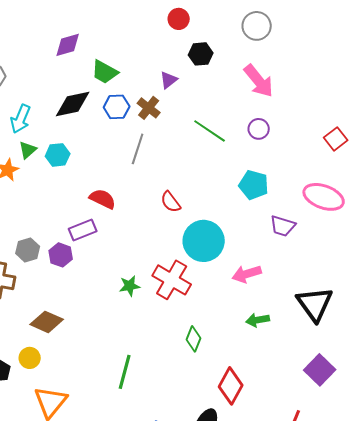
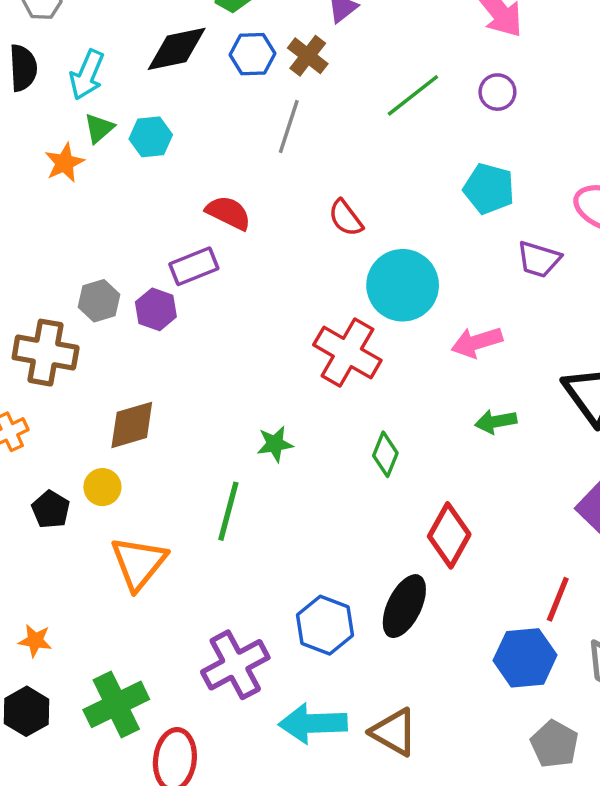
green line: (210, 131) -> (413, 95), turned -72
green star: (130, 286) -> (275, 444), moved
brown diamond: (47, 322) -> (132, 425), turned -40
green line: (125, 372) -> (228, 511), moved

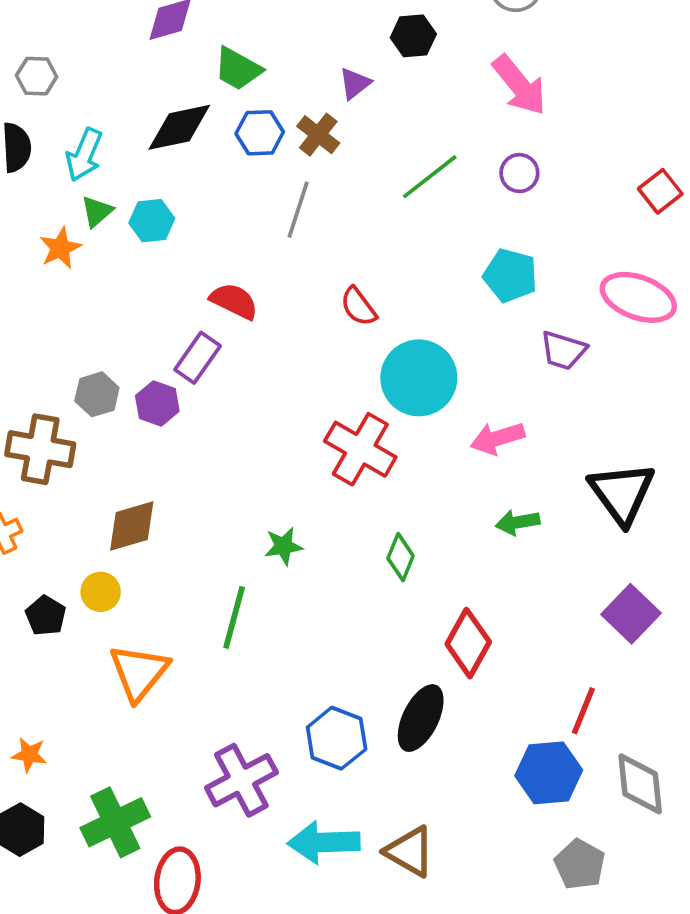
purple rectangle: (194, 266) -> (198, 358), turned -33

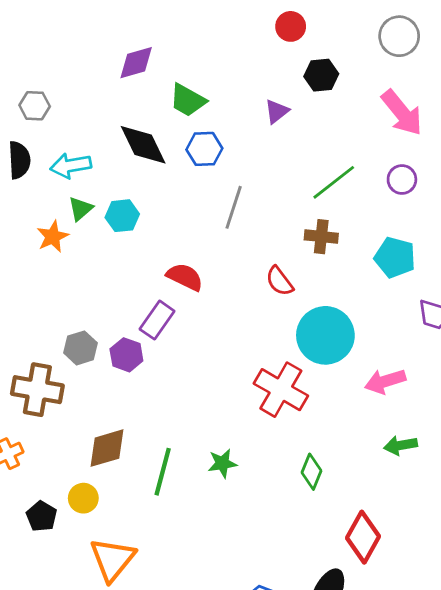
black diamond: (179, 127) -> (143, 145), turned 76
brown cross: (318, 135) -> (321, 237), moved, turned -32
cyan arrow: (84, 155) -> (71, 166), turned 57
green line: (234, 617) -> (163, 472), moved

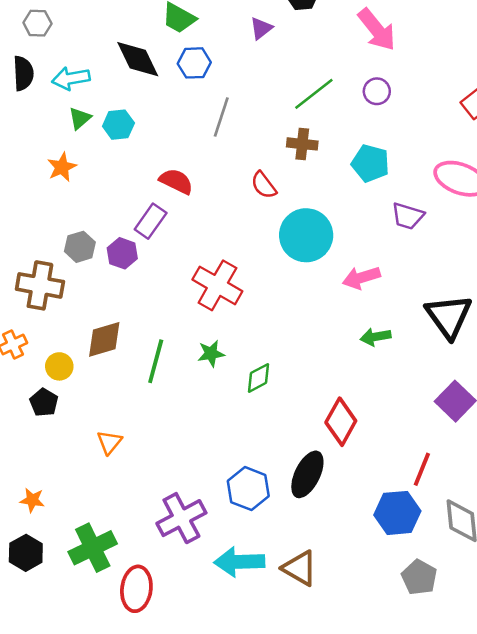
orange star: (53, 237) -> (62, 167), moved
red cross: (281, 390) -> (217, 285), moved
green diamond: (311, 472) -> (259, 378), moved, turned 40
yellow circle: (83, 498) -> (59, 366), moved
orange triangle: (113, 559) -> (109, 442), size x0.6

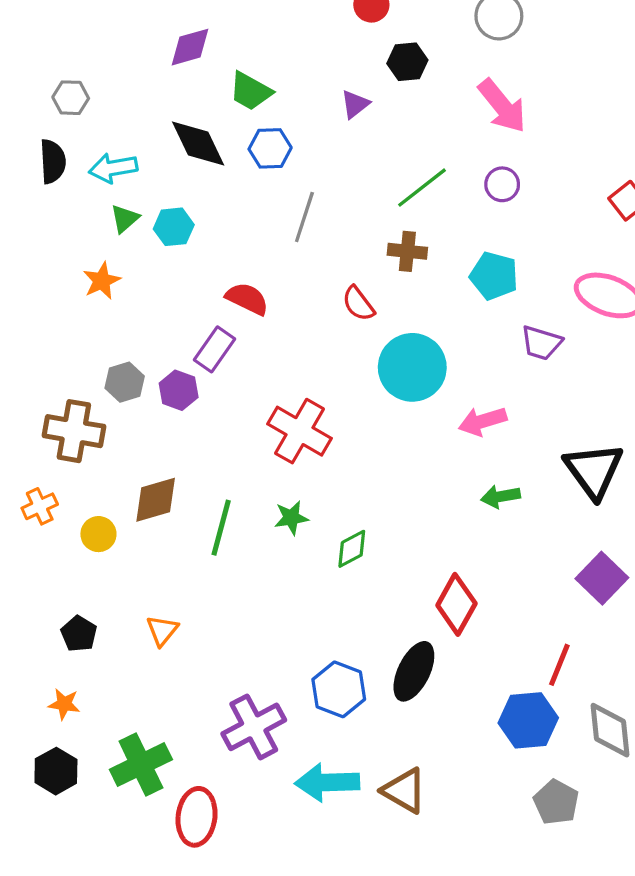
black pentagon: (44, 402) -> (79, 634), moved

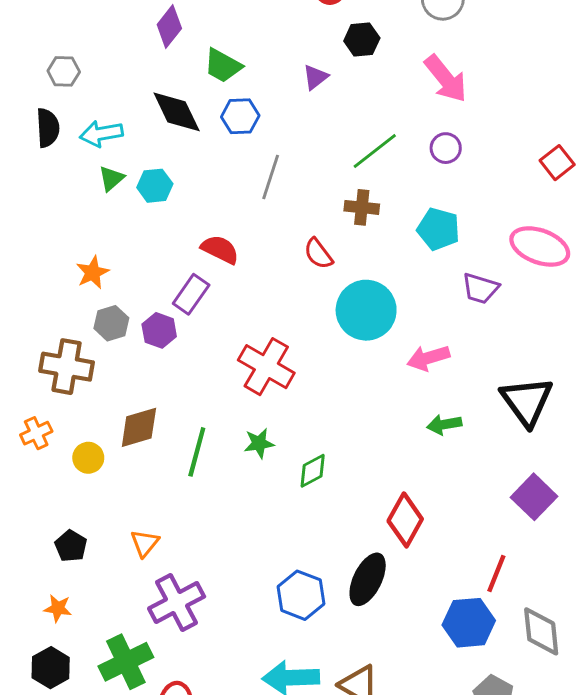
purple diamond: (190, 47) -> (169, 27), turned -36
orange star: (102, 281) -> (93, 273), moved
purple cross: (254, 727) -> (177, 602), moved

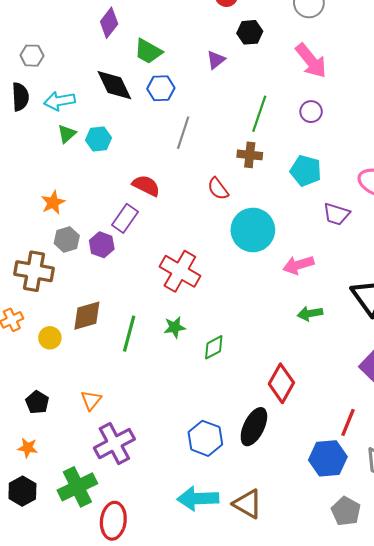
green line: (375, 151) -> (259, 114), turned -33

